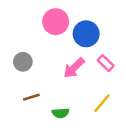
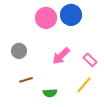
blue circle: (86, 34) -> (71, 15), moved
pink rectangle: (106, 63) -> (90, 60), moved

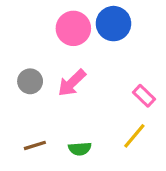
pink arrow: (61, 56) -> (72, 83), moved
brown line: (26, 80) -> (35, 145), moved

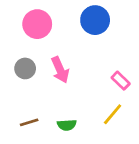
pink circle: (73, 28) -> (37, 24), moved
pink arrow: (72, 83) -> (60, 70), turned -70

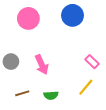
gray circle: (25, 68) -> (11, 62), moved
pink arrow: (60, 70) -> (42, 65), moved

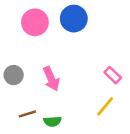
blue circle: (72, 15) -> (74, 19), moved
green semicircle: (51, 95) -> (52, 121), moved

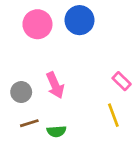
gray circle: (14, 75) -> (21, 92), moved
yellow line: (105, 106) -> (113, 115), turned -60

